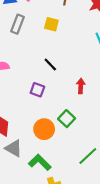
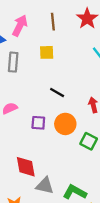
purple square: (37, 90) -> (38, 123), moved
orange circle: (44, 129) -> (65, 124), moved

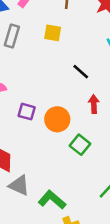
black line: (57, 93) -> (81, 72), moved

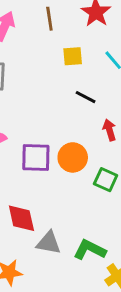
yellow square: (53, 33) -> (73, 56), moved
purple square: (27, 112) -> (36, 158), size x1.5

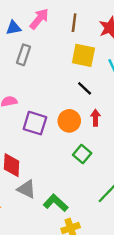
yellow square: (73, 56) -> (83, 55), size x1.5
orange circle: (73, 157) -> (69, 121), moved

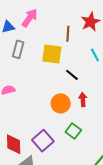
brown line: (74, 23) -> (68, 34), moved
yellow square: (83, 55) -> (52, 54), moved
purple square: (35, 123) -> (43, 141), moved, turned 35

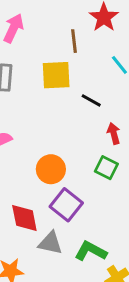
orange circle: (61, 103) -> (51, 169), moved
green square: (73, 131) -> (106, 168), moved

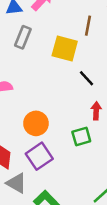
green square: (106, 168) -> (81, 137), turned 30

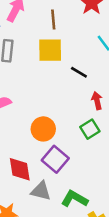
brown line: (88, 26) -> (53, 20), moved

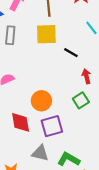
purple square: (55, 159) -> (52, 126), turned 35
red diamond: (20, 169) -> (21, 122), moved

